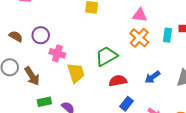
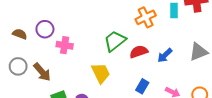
orange cross: (139, 38) -> (146, 17), turned 30
yellow trapezoid: (76, 73) -> (101, 73), moved
red semicircle: (118, 81) -> (139, 52), moved

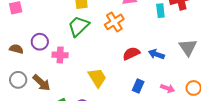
orange cross: (146, 17) -> (114, 22), moved
green trapezoid: (115, 41) -> (79, 26), moved
gray triangle: (198, 52) -> (188, 47), turned -36
blue arrow: (165, 55) -> (156, 54), turned 70

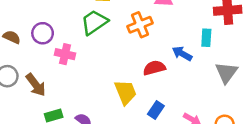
cyan rectangle: (160, 11) -> (206, 38), moved
blue arrow: (156, 54) -> (182, 54), moved
yellow trapezoid: (97, 78) -> (125, 92), moved

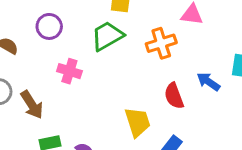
purple circle: (43, 33) -> (49, 26), moved
red semicircle: (154, 68) -> (174, 96), turned -100

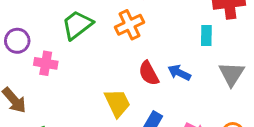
purple circle: (49, 26) -> (17, 41), moved
blue arrow: (208, 82) -> (179, 73), moved

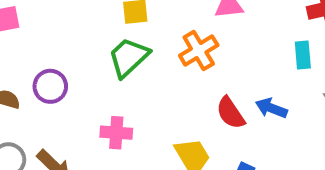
pink cross: (46, 63) -> (116, 133), moved

